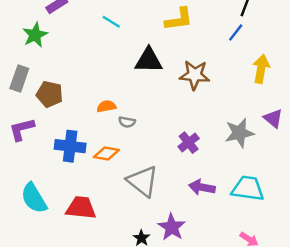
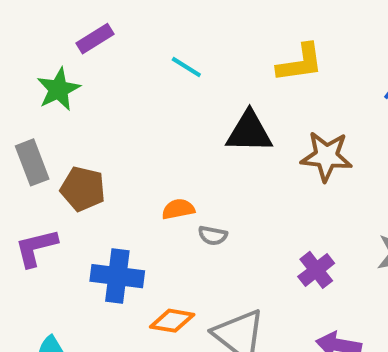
gray rectangle: (19, 78) -> (32, 162), turned -40
orange diamond: (106, 153) -> (172, 321), moved

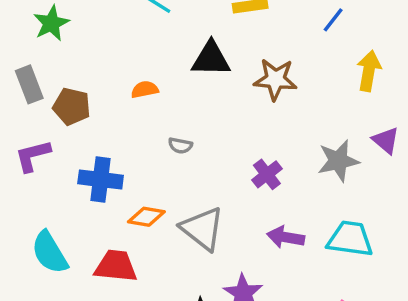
orange semicircle: (178, 209) -> (145, 89), moved

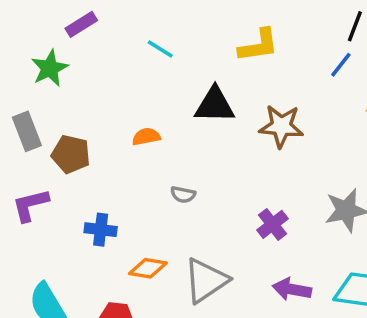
blue cross: (101, 179) -> (101, 230), size x0.7
gray triangle: (202, 229) -> (206, 281), turned 48

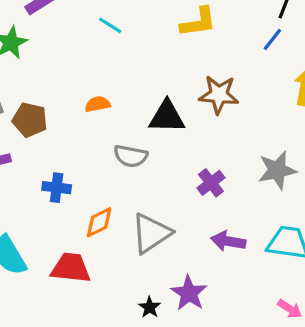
black triangle: (215, 105) -> (167, 117), moved
gray semicircle: (183, 195) -> (131, 156), size x1.5
orange diamond: (148, 268) -> (99, 222), turned -36

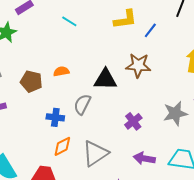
blue line: (272, 39) -> (150, 30), moved
brown pentagon: (30, 120) -> (31, 81), moved
gray semicircle: (131, 156) -> (82, 104), turned 105
blue cross: (57, 188) -> (55, 117), moved

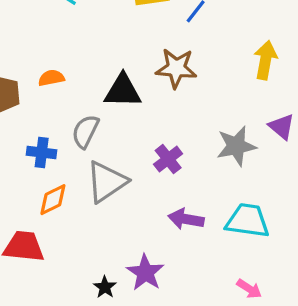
gray triangle: (95, 153) -> (106, 182), moved

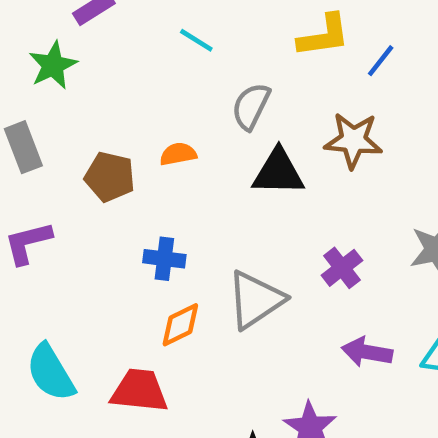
gray semicircle: (85, 131) -> (251, 106), moved

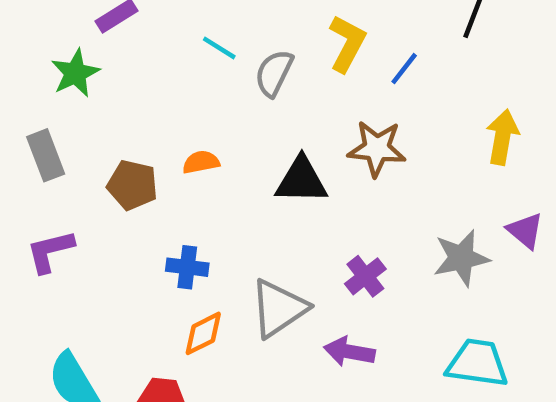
yellow L-shape: (324, 36) -> (347, 43), turned -54
gray semicircle: (251, 106) -> (274, 73), moved
purple arrow: (367, 352) -> (349, 352), moved

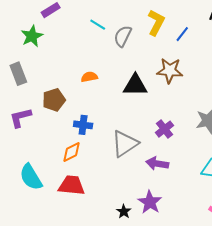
brown pentagon: (132, 185) -> (54, 100), moved, turned -30
orange diamond: (203, 333) -> (72, 152), moved

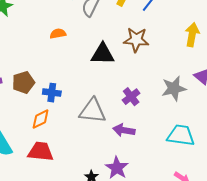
orange semicircle: (89, 77) -> (58, 34), moved
brown pentagon: (54, 100) -> (23, 82), moved
gray triangle: (125, 144) -> (92, 111), turned 40

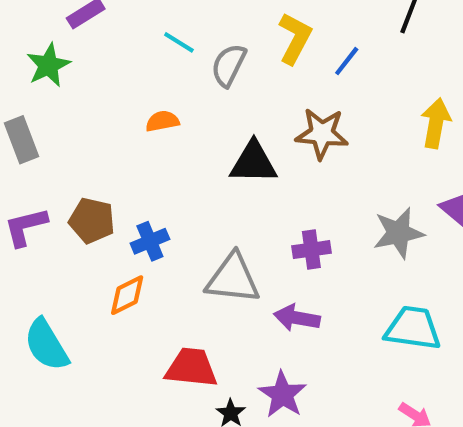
brown pentagon: (23, 82) -> (92, 221), turned 30
blue cross: (52, 93) -> (150, 241), turned -30
purple cross: (131, 97) -> (311, 250), turned 30
red trapezoid: (41, 152) -> (191, 368), moved

